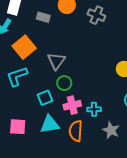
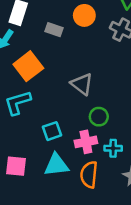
gray triangle: (56, 61) -> (82, 84), moved, turned -30
green circle: (64, 83) -> (99, 117), moved

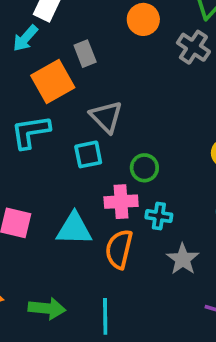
gray rectangle: (54, 30) -> (85, 54), moved, turned 42
gray triangle: (82, 84) -> (106, 117), moved
cyan square: (52, 131) -> (88, 154), moved

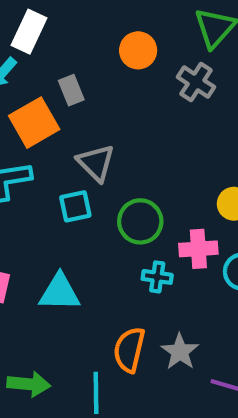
green circle: (144, 168) -> (140, 221), size x1.4
pink cross: (121, 202) -> (198, 249), moved
orange semicircle: (119, 249) -> (129, 350), moved
gray star: (183, 259) -> (180, 352), moved

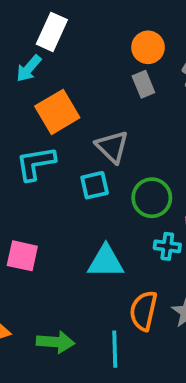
gray rectangle: (71, 90) -> (143, 84), moved
cyan triangle: (60, 292) -> (106, 262), moved

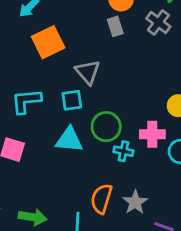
cyan L-shape: (36, 163) -> (26, 101), moved
green circle: (152, 198) -> (106, 127), moved
cyan triangle: (106, 262) -> (69, 140), moved

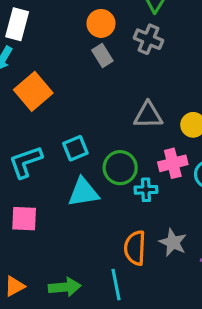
gray triangle: (88, 72) -> (148, 115), moved, turned -36

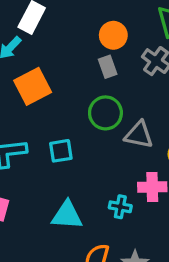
green circle: (120, 168) -> (105, 113), moved
cyan triangle: (83, 192) -> (67, 215), moved

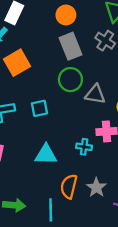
orange circle: (113, 35) -> (66, 15), moved
gray rectangle: (108, 67) -> (71, 46), size x1.6

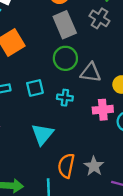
cyan cross: (84, 147) -> (65, 98), moved
cyan triangle: (46, 155) -> (42, 134), turned -50

